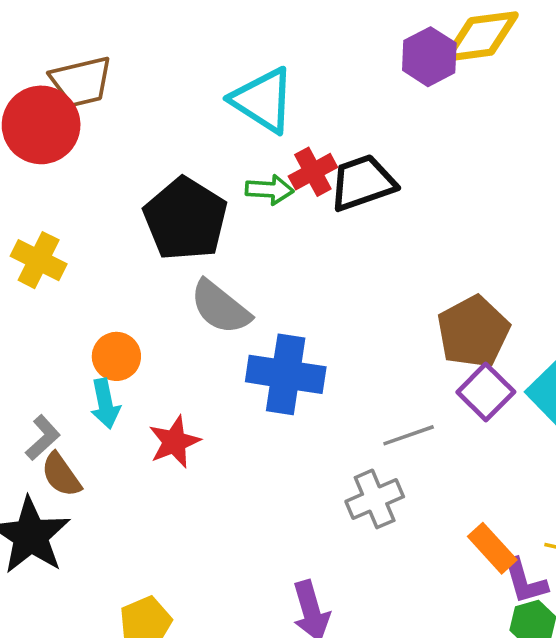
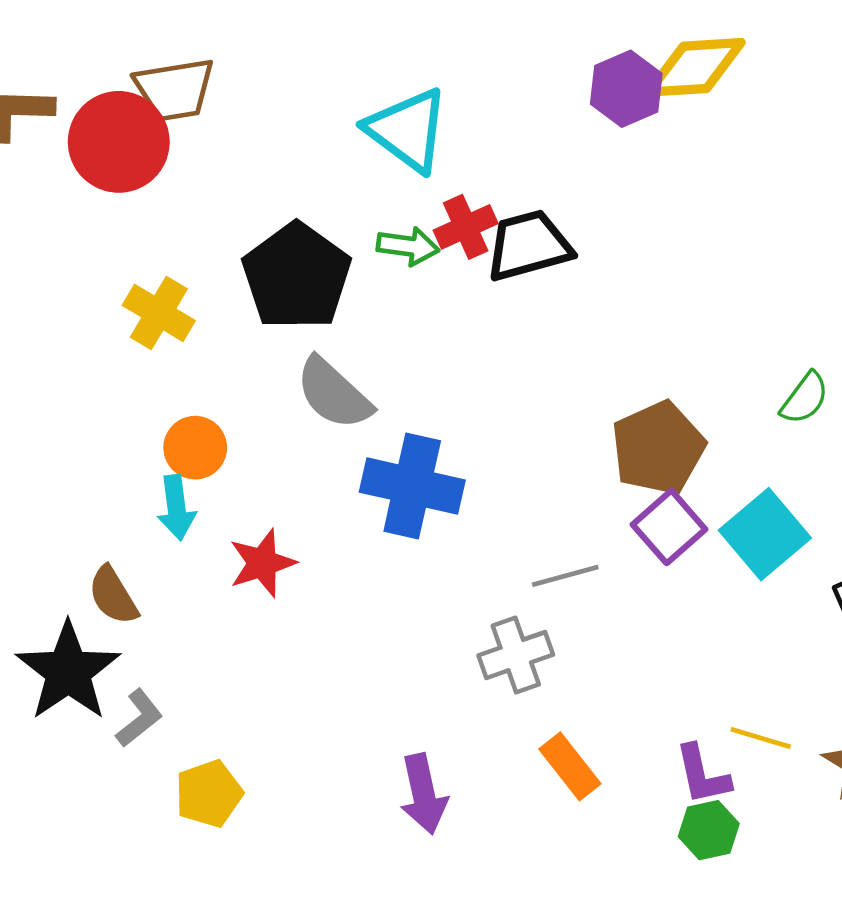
yellow cross: (39, 260) -> (159, 313), moved
gray L-shape: (43, 438) -> (139, 718), moved
orange rectangle: (492, 548) -> (570, 766), moved

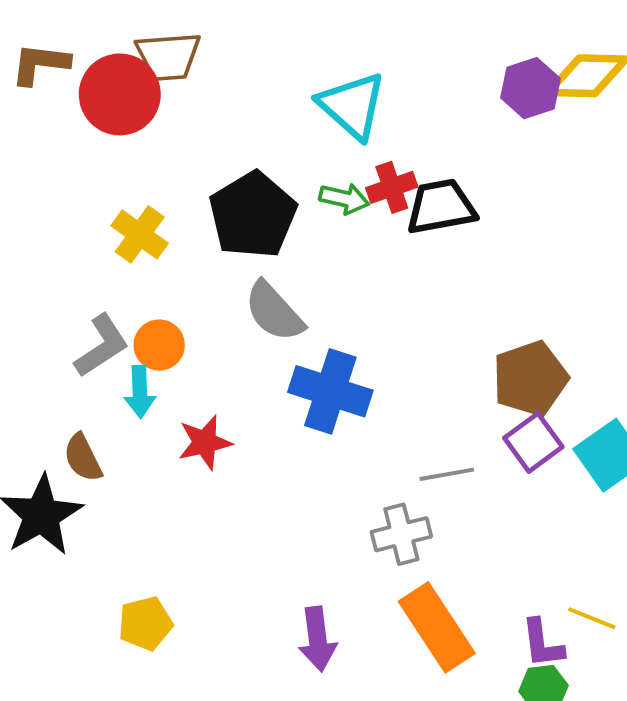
gray L-shape: (139, 718) -> (102, 346), moved, size x1.4
orange rectangle: (570, 766) -> (437, 627), size x1.6

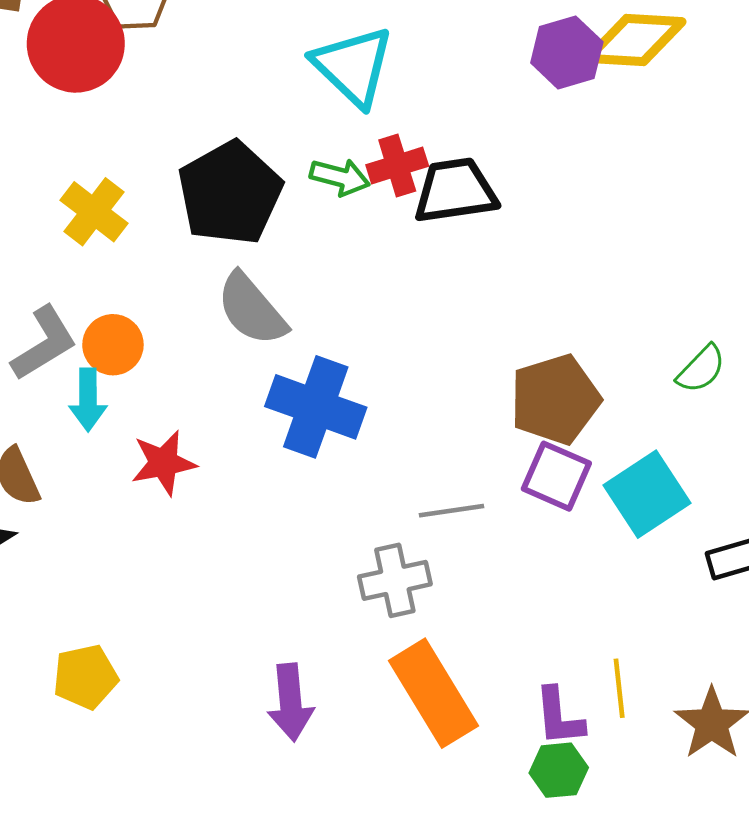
purple square: (533, 442) -> (556, 476), turned -32
yellow line: (592, 618) -> (619, 688), turned 60

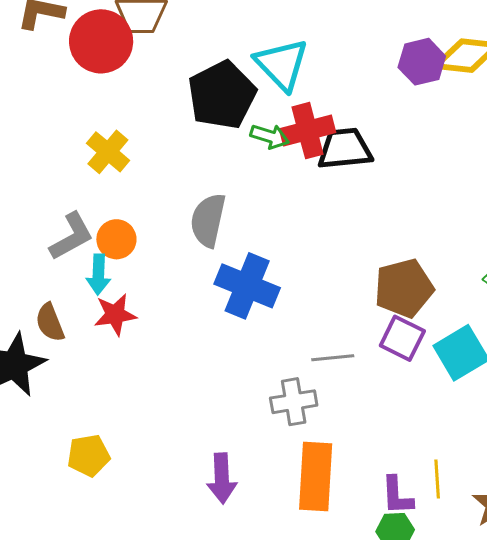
red cross: (397, 166) -> (308, 131), size x1.4
black pentagon: (230, 193) -> (222, 95), moved
gray semicircle: (252, 309) -> (208, 220), turned 50
red star: (164, 463) -> (115, 315), moved
orange rectangle: (434, 693) -> (316, 477), turned 32

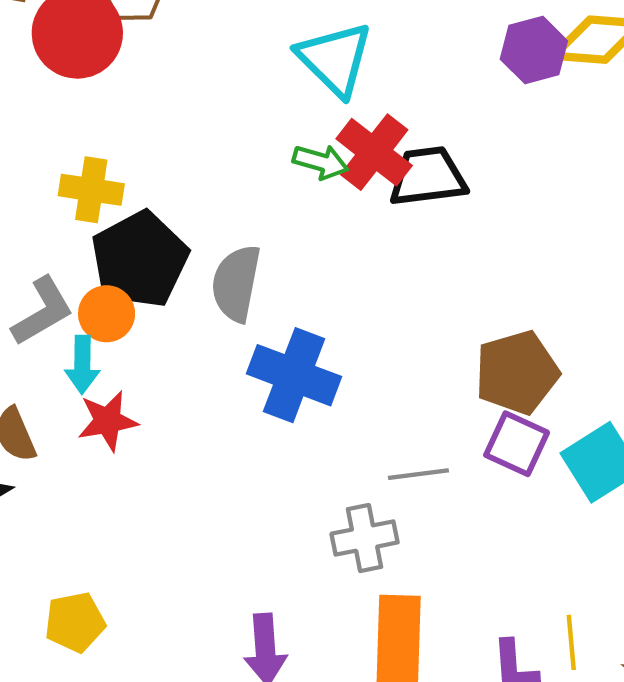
black pentagon: (222, 95) -> (140, 259), moved
red cross: (308, 131) -> (374, 152), turned -36
yellow cross: (108, 152) -> (91, 190), turned -30

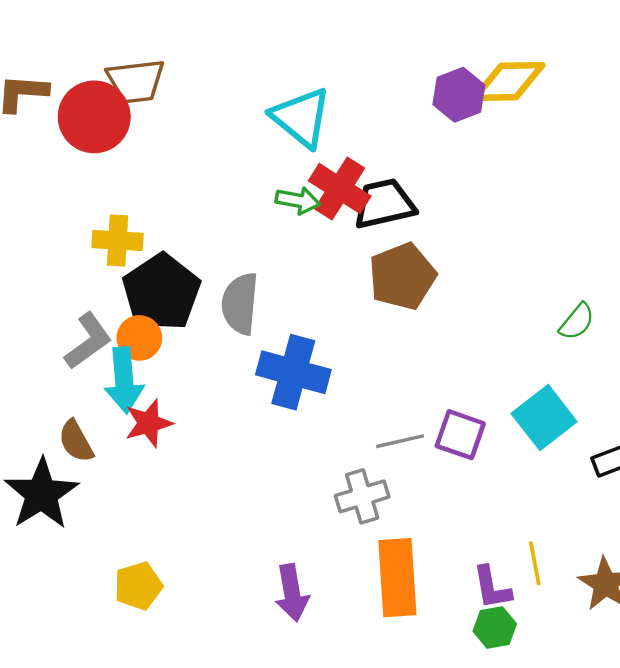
cyan arrow: (82, 365) -> (124, 380), size x1.4
brown pentagon: (517, 372) -> (402, 276), moved
purple square: (517, 444) -> (460, 435), moved

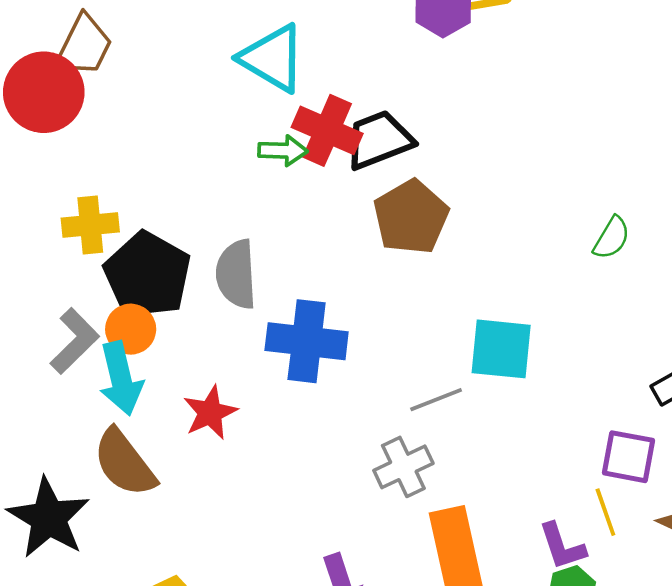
brown trapezoid: (136, 81) -> (84, 46), turned -48
cyan square: (544, 418) -> (501, 349), moved, turned -38
red star: (148, 423) -> (210, 413), moved
purple square: (460, 435) -> (629, 457), moved
brown semicircle: (76, 441) -> (124, 463), moved, size x1.5

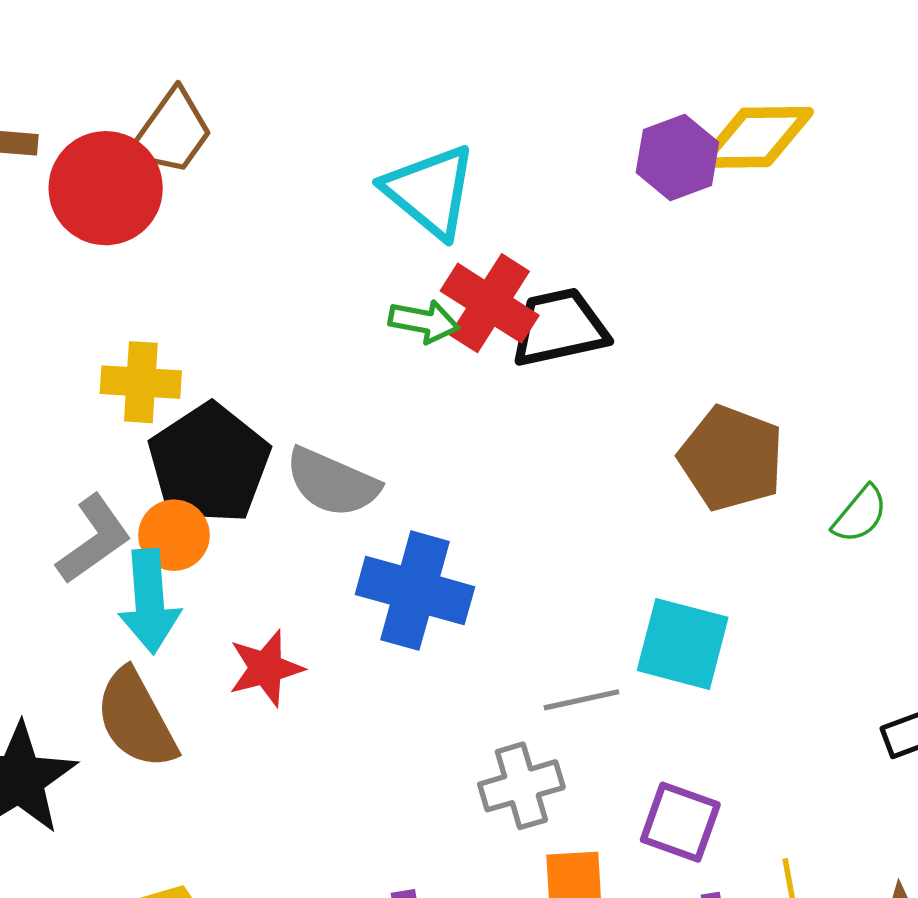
brown pentagon: (411, 217) -> (731, 458), moved, turned -30
gray semicircle: (236, 274) -> (332, 482), turned -72
purple square: (629, 457) -> (680, 822), moved

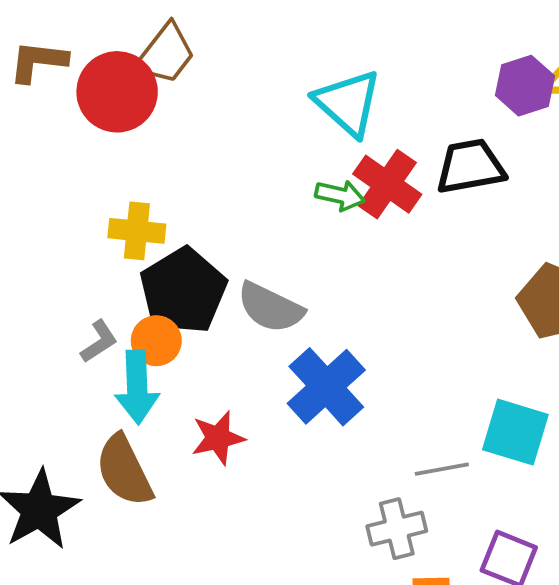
black trapezoid: (559, 328) -> (470, 166), moved
gray L-shape: (94, 539) -> (99, 341), size x0.7
blue cross: (415, 591) -> (326, 387), turned 30

